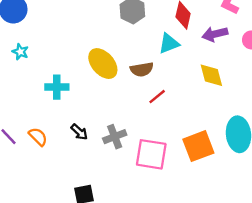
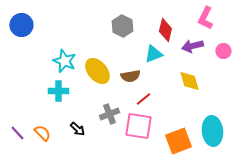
cyan star: (20, 52) -> (64, 61), moved, size x1.6
gray cross: (115, 137) -> (109, 114), moved
pink square: (151, 154) -> (138, 126), moved

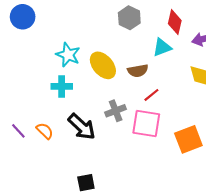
black arrow: (77, 129) -> (82, 127), size x1.8

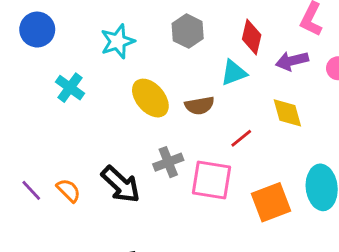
cyan star: (68, 55) -> (118, 41), moved, turned 30
cyan cross: (62, 86) -> (70, 88), moved, turned 36
red line: (151, 95) -> (241, 138), moved

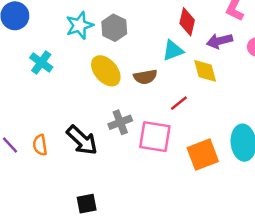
gray hexagon: (188, 31) -> (114, 28), moved
yellow diamond: (287, 113) -> (205, 71), moved
orange semicircle: (68, 190) -> (40, 145), turned -144

